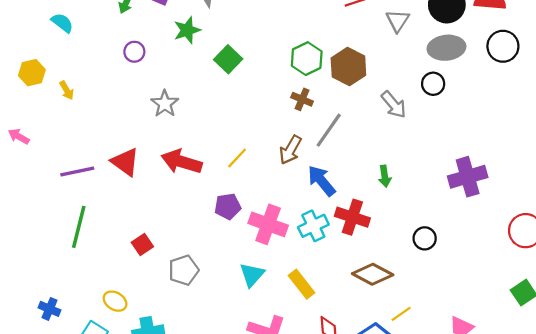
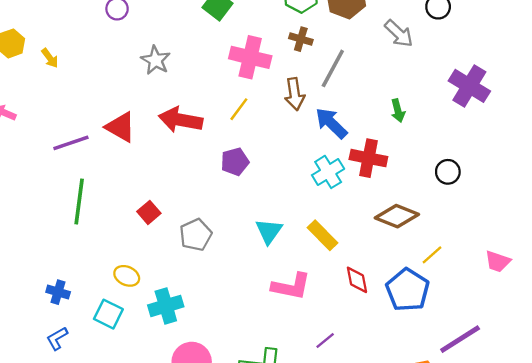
brown arrow: (290, 150) -> (295, 94), turned -32
purple cross: (468, 177) -> (469, 86), moved, turned -36
pink cross: (268, 224) -> (250, 57), moved

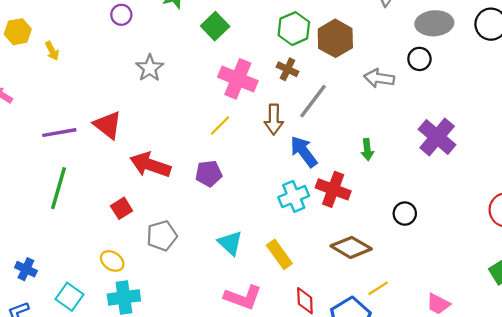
gray arrow: (399, 34) -> (379, 78), turned 136
red arrow: (180, 120) -> (150, 165), moved
cyan triangle: (269, 231) -> (230, 243), turned -32
yellow ellipse: (127, 276) -> (112, 261), moved

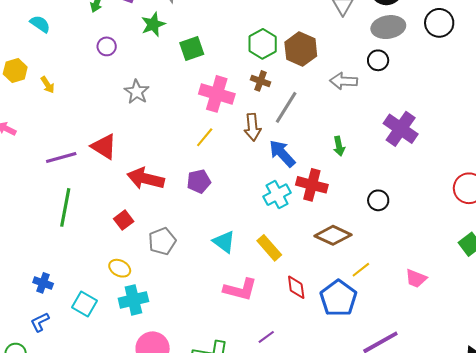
green square: (215, 26) -> (192, 49), turned 30

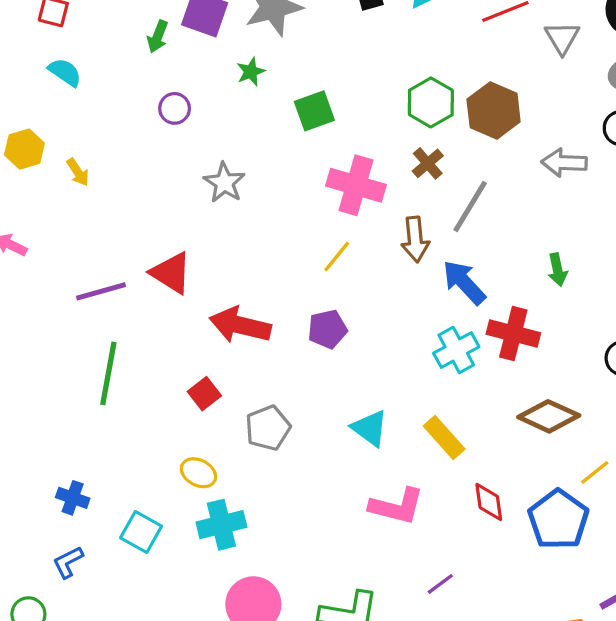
green star: (153, 24) -> (251, 72), size x0.7
brown cross: (260, 81) -> (428, 163), turned 30

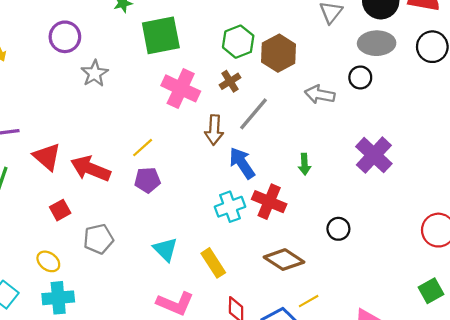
purple circle: (175, 108) -> (65, 37), moved, size x1.5
green square: (314, 111) -> (161, 35), size x1.5
yellow line: (337, 257) -> (143, 148), moved
red triangle: (171, 273) -> (47, 157), moved

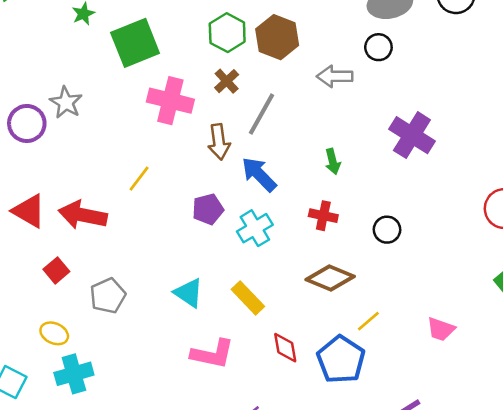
purple circle: (65, 37) -> (27, 123), moved
purple pentagon: (147, 180) -> (208, 209), moved
red cross: (269, 202) -> (323, 216), moved, size x0.7

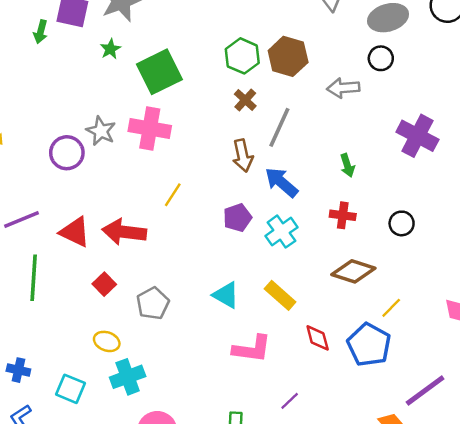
pink cross: (170, 101) -> (150, 128), moved

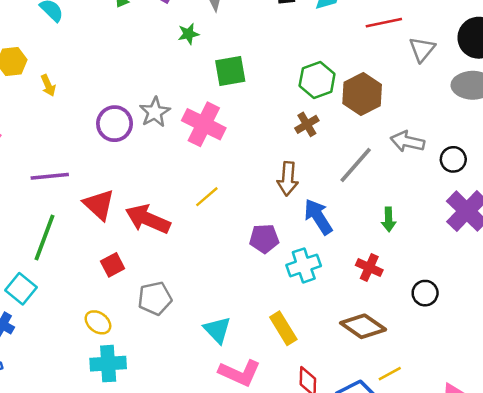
black circle: (381, 58) -> (453, 159), moved
green square: (159, 72) -> (230, 71), size x0.7
gray line: (279, 127) -> (356, 165), moved
cyan triangle: (226, 295) -> (217, 330), moved
cyan square: (70, 389) -> (21, 289), moved

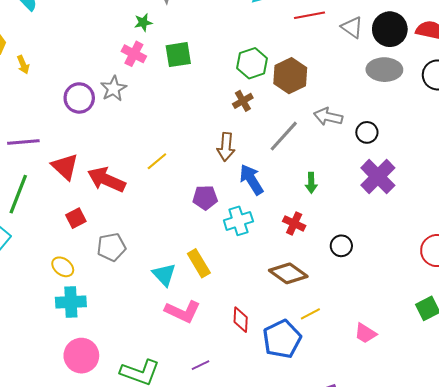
gray triangle: (422, 49) -> (352, 27), moved, turned -35
pink cross: (204, 124) -> (134, 54), moved, size x0.7
yellow rectangle: (283, 328) -> (199, 263), moved

